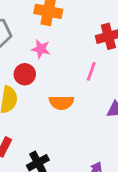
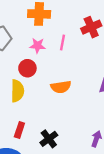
pink line: (91, 71) -> (63, 42), moved

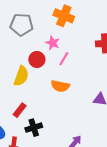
pink line: (63, 42) -> (64, 59), moved
red rectangle: (19, 130) -> (20, 110), moved

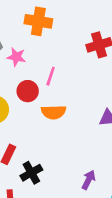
pink star: (53, 43) -> (16, 57), moved
red circle: (37, 59) -> (28, 91), moved

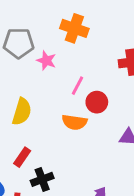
red circle: (28, 91) -> (97, 102), moved

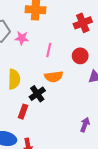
red circle: (97, 102) -> (80, 56), moved
black cross: (42, 179) -> (37, 94), moved

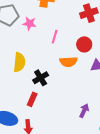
orange semicircle: (54, 77) -> (68, 62), moved
red rectangle: (23, 112) -> (32, 99), moved

